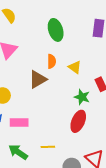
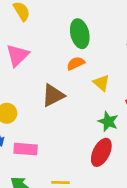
orange semicircle: (52, 61) -> (76, 63), moved, turned -120

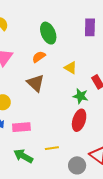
orange semicircle: (76, 63) -> (39, 57), moved
brown triangle: (53, 95) -> (36, 83), turned -42

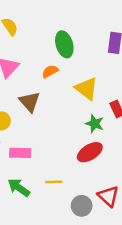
yellow triangle: (71, 68) -> (86, 88), size x1.5
brown triangle: (36, 83) -> (30, 102), moved
red ellipse: (79, 120) -> (90, 152), turned 35

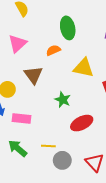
yellow triangle: (86, 88) -> (84, 68), turned -30
green star: (95, 124) -> (63, 100), moved
gray circle: (82, 206) -> (62, 160), moved

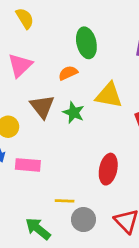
green star: (63, 100) -> (74, 113), moved
red ellipse: (82, 123) -> (108, 169), turned -50
green arrow: (18, 148) -> (38, 229), moved

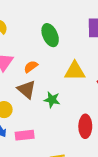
orange semicircle: (68, 73) -> (31, 67), moved
green star: (74, 113) -> (52, 100), moved

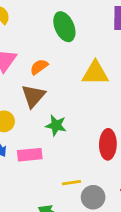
brown triangle: (27, 89) -> (33, 96), turned 30
green star: (52, 100) -> (56, 125), moved

